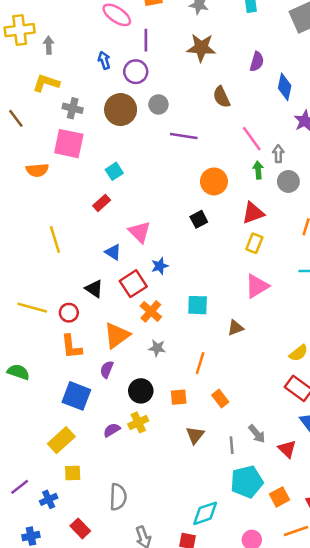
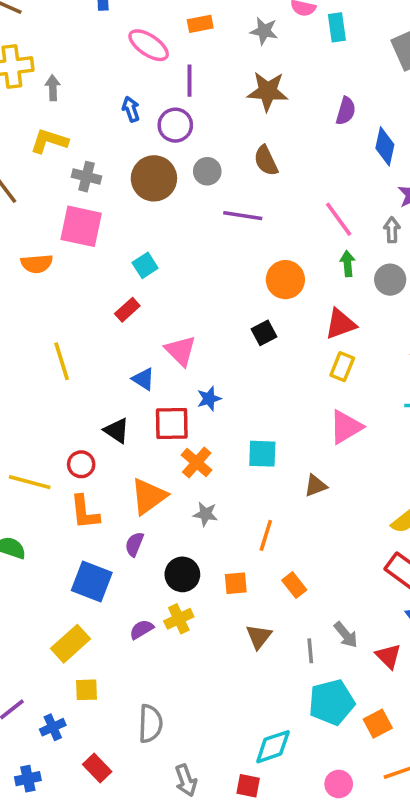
brown semicircle: (222, 97) -> (266, 161), moved
gray arrow: (278, 154) -> (392, 230), moved
red square: (133, 284) -> (172, 423), turned 32
yellow line: (32, 308) -> (30, 482), moved

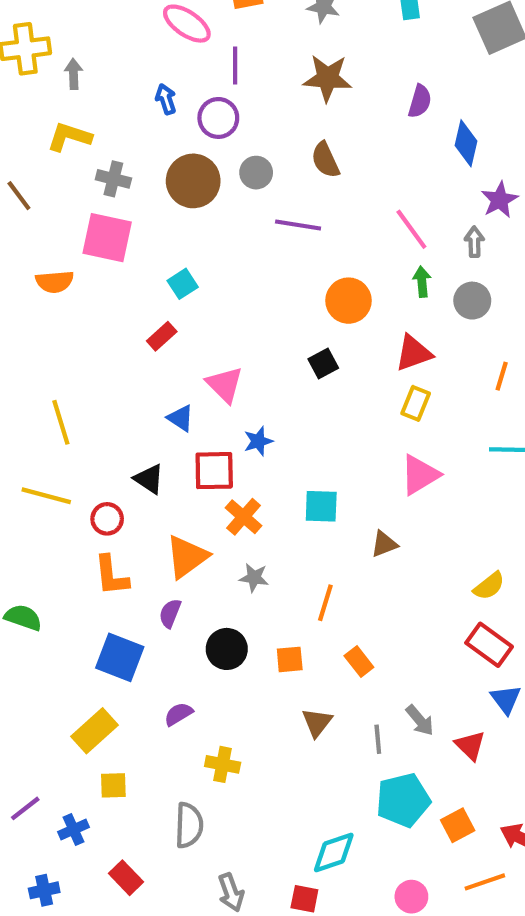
yellow line: (62, 361) -> (61, 422), moved
yellow line: (30, 482) -> (46, 496), moved
yellow cross: (179, 619) -> (223, 764), moved, turned 36

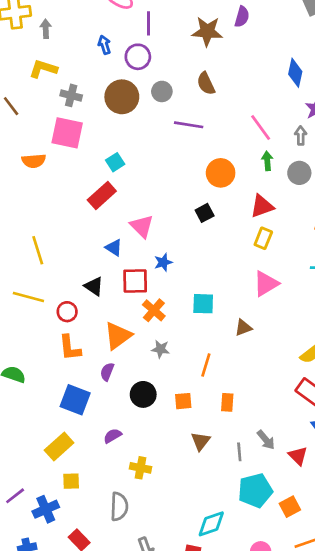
purple semicircle: (420, 101) -> (242, 17), moved
red rectangle: (162, 336) -> (102, 196), size x1.5
orange rectangle: (359, 662) -> (227, 402), turned 42
blue cross: (74, 829) -> (46, 509), size x1.4

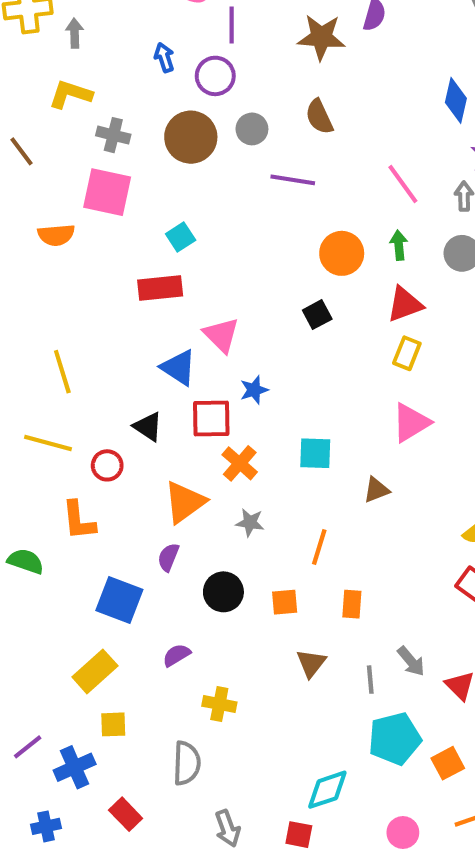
green arrow: (267, 161) -> (399, 245), moved
red rectangle: (102, 196) -> (160, 288), turned 36
blue triangle: (114, 248) -> (179, 368), size x1.4
orange L-shape: (70, 348) -> (79, 520), moved

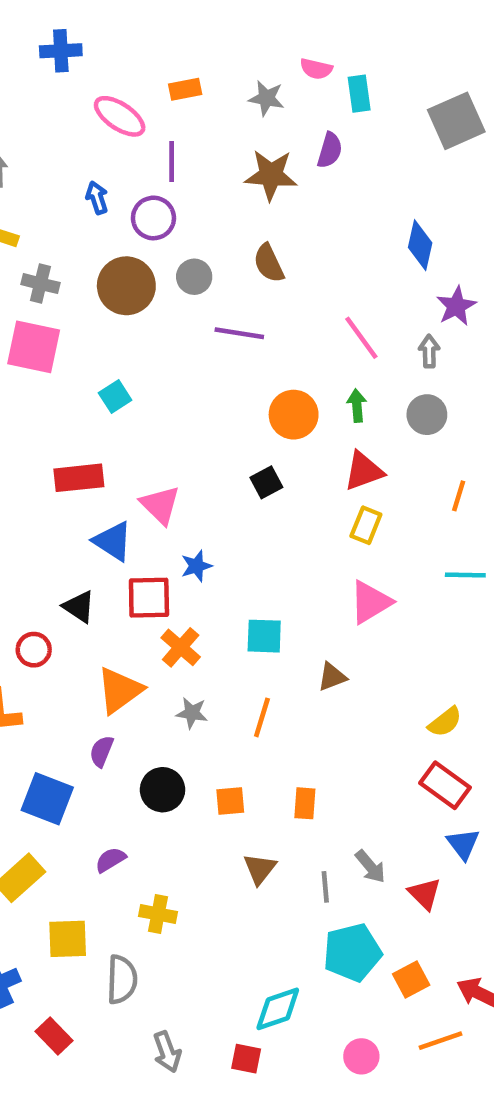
red rectangle: (160, 288) -> (79, 478), moved
orange line: (319, 547) -> (262, 717), moved
yellow square: (113, 724) -> (68, 939), moved, size x1.4

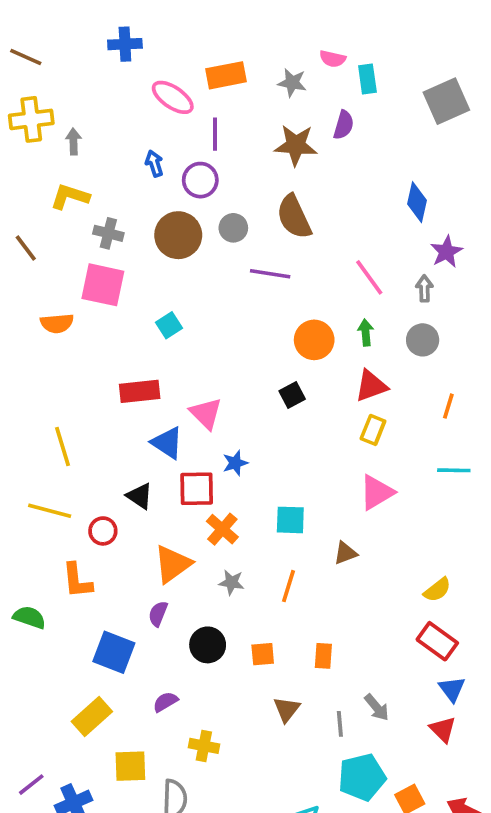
orange rectangle: (185, 89) -> (226, 75), size x1.5
brown semicircle: (269, 263) -> (294, 217), size x1.4
red triangle: (425, 894) -> (443, 729), moved

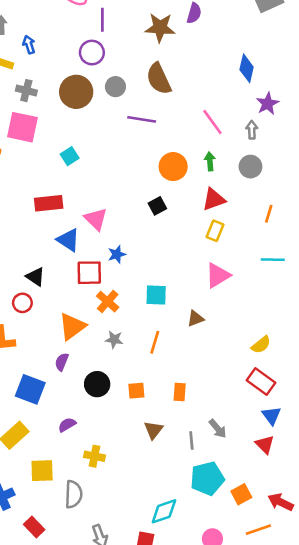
blue arrow: (154, 164) -> (29, 45), moved
black triangle: (140, 496) -> (36, 277), moved

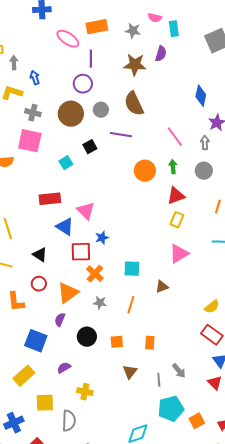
black square: (157, 206) -> (90, 147), moved
red circle: (22, 303) -> (39, 284), moved

